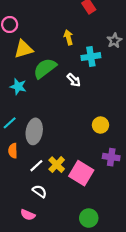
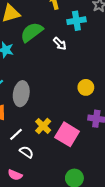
white line: (36, 166) -> (16, 134), moved

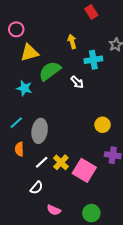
white line: (16, 134) -> (42, 162), moved
white semicircle: (26, 152) -> (37, 188), moved, turned 96
pink semicircle: (15, 175) -> (54, 210), moved

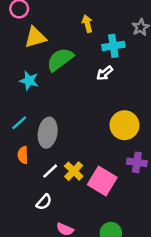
white arrow: (77, 82) -> (105, 73), moved, turned 96
yellow circle: (103, 125) -> (124, 125), size x1.5

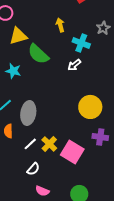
cyan cross: (113, 46) -> (81, 43), turned 30
green semicircle: (60, 60) -> (38, 54), turned -100
white semicircle: (44, 202) -> (33, 169), moved

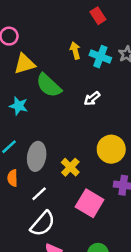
cyan cross: (81, 43) -> (100, 57), moved
yellow cross: (49, 144) -> (70, 167), moved
white semicircle: (33, 169) -> (43, 224), size x1.6

